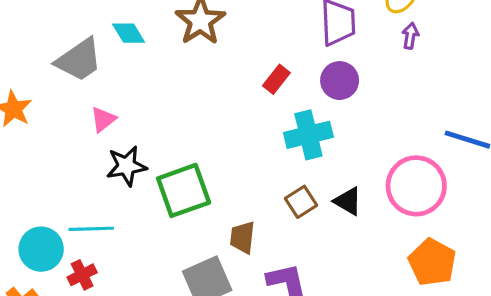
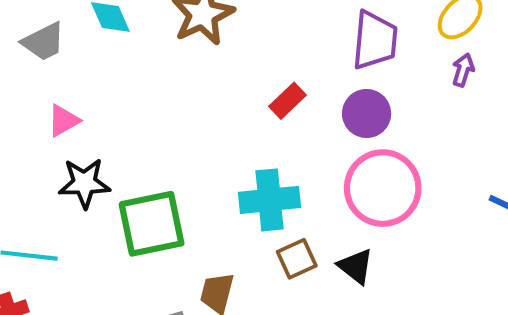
gray trapezoid: (79, 60) -> (43, 42), size x0.7
cyan cross: (308, 135) -> (270, 200), moved
pink circle: (416, 186) -> (383, 188), moved

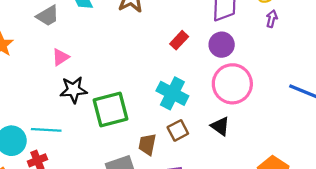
cyan cross: (270, 200) -> (172, 93), turned 36
brown square: (297, 259) -> (178, 130), moved

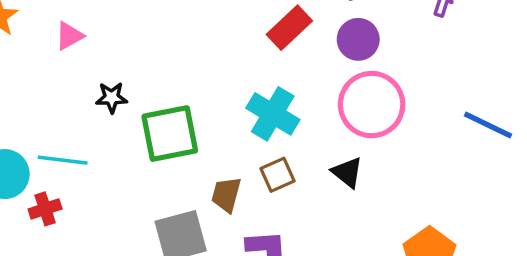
red rectangle: (179, 40) -> (289, 28), size x1.4
pink triangle: (61, 57) -> (69, 36), moved
black star: (74, 90) -> (112, 97), size x0.7

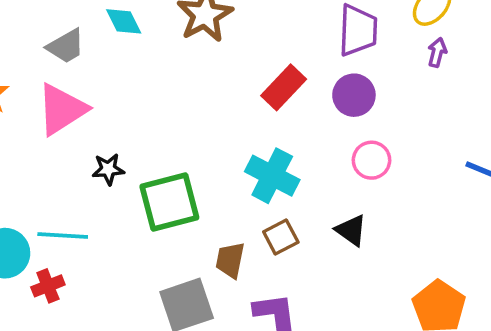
pink triangle: (69, 36) -> (62, 109), size x1.8
pink circle: (372, 105) -> (371, 160), size x0.6

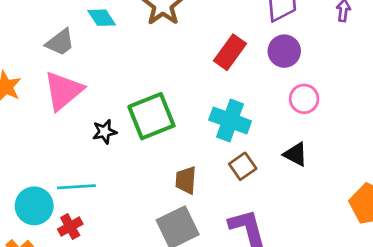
green square: (169, 202) -> (151, 116), moved
brown trapezoid: (230, 260) -> (186, 180), moved

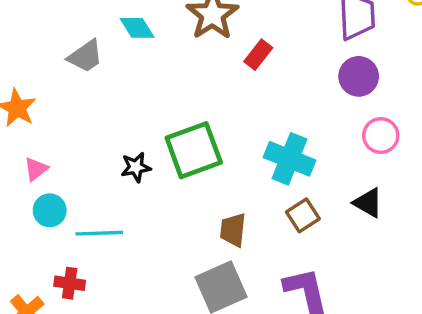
red rectangle: (230, 52) -> (258, 55), moved, size x0.7
pink triangle: (63, 91) -> (36, 169), moved, size x0.5
cyan circle: (34, 206) -> (50, 210), moved, size x0.7
red cross: (70, 227) -> (70, 283), moved, turned 35

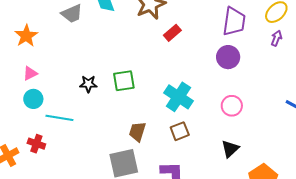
pink circle: (381, 136) -> (232, 106), moved
green square: (194, 150) -> (124, 81), size x0.7
black triangle: (368, 203) -> (230, 149), moved, turned 36

